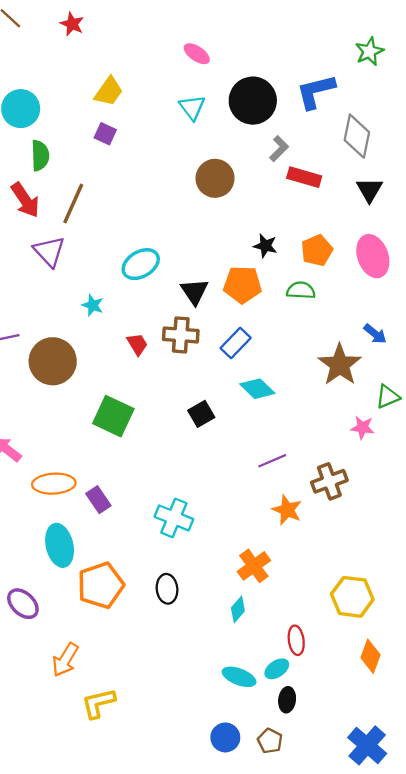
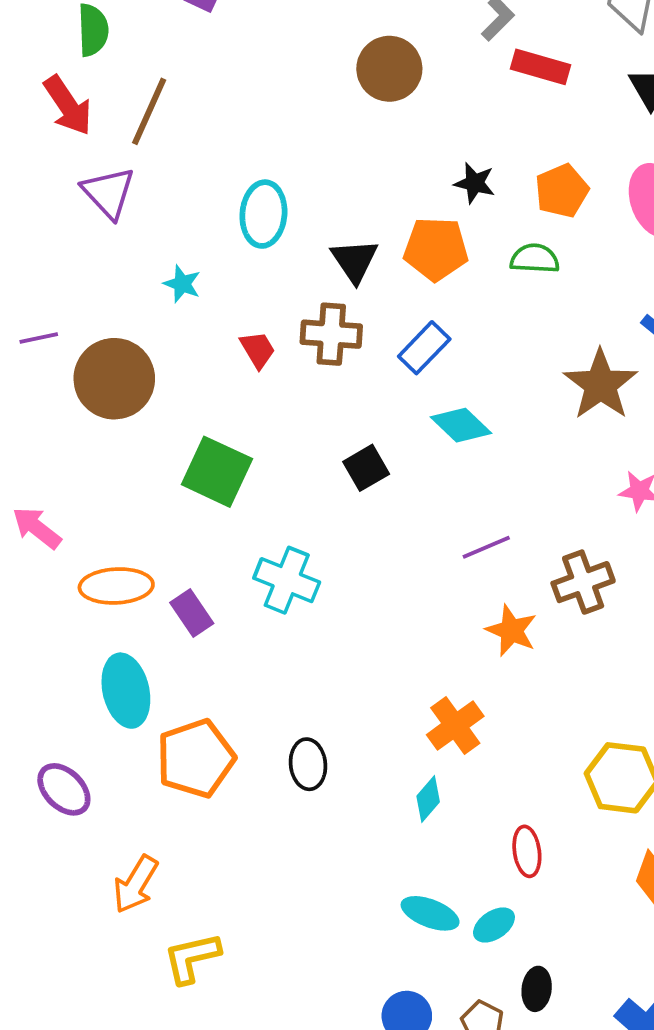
cyan ellipse: (141, 264) -> (263, 214), turned -54
cyan cross: (174, 518) -> (287, 580), moved
cyan ellipse: (277, 669) -> (494, 925), moved
black ellipse: (287, 700) -> (537, 989), moved

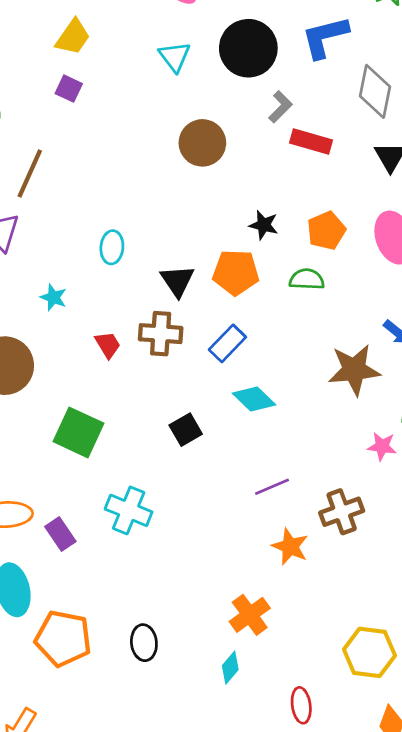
cyan ellipse: (263, 214) -> (112, 247), size x0.7
brown star: (601, 385) -> (354, 370), turned 30
orange pentagon: (196, 758) -> (63, 638), turned 30

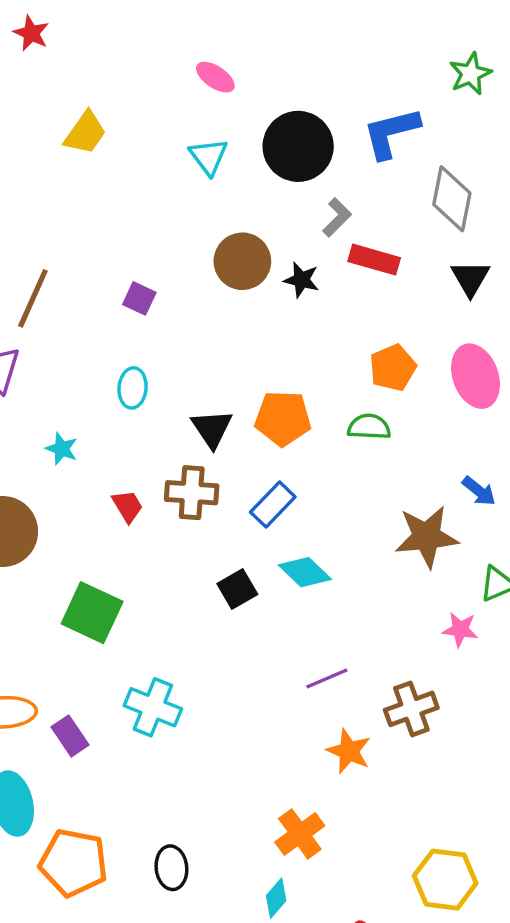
purple square: (69, 89) -> (139, 298), moved
black star: (264, 225) -> (302, 280), moved
black square: (186, 430) -> (237, 589), moved

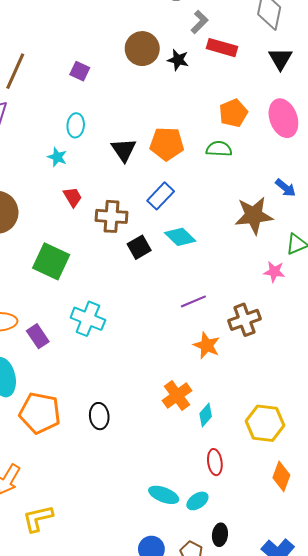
cyan star: (62, 449) -> (57, 157), moved
brown cross: (192, 493) -> (111, 216), moved
cyan diamond: (276, 898) -> (206, 415), moved

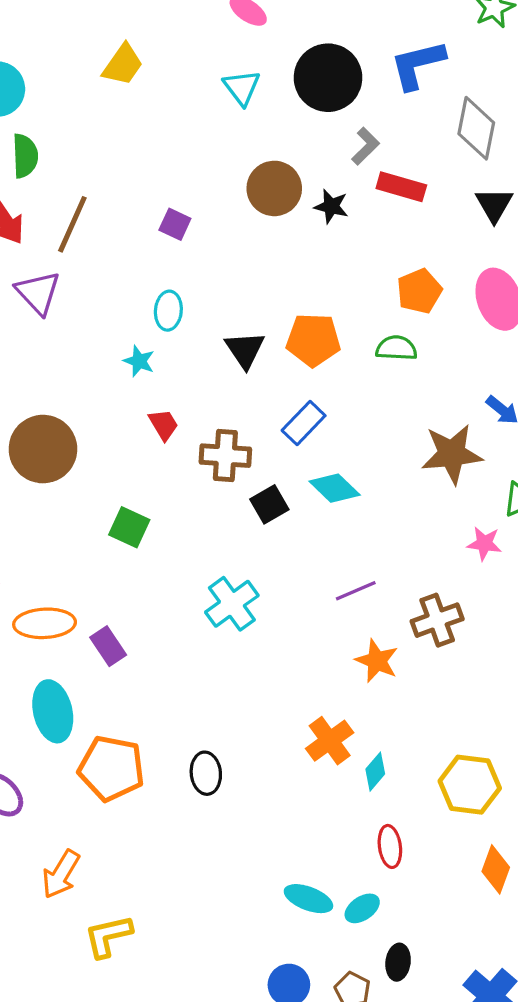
green square: (51, 261) -> (129, 527), size x0.7
cyan cross: (88, 319) -> (232, 604), moved, turned 32

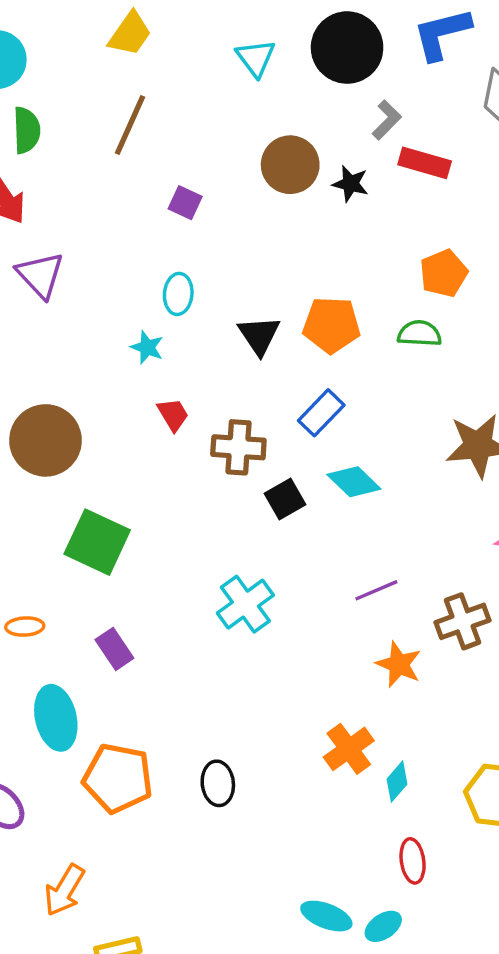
brown line: (72, 224) -> (130, 125), moved
green square: (129, 527) -> (97, 542), moved, size x1.5
orange ellipse: (45, 623) -> (25, 627), moved, size x0.6

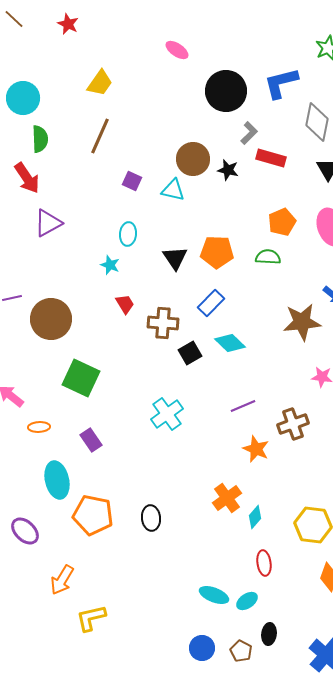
cyan triangle: (256, 58) -> (173, 190), moved, turned -40
purple triangle: (40, 275) -> (48, 223), turned 44

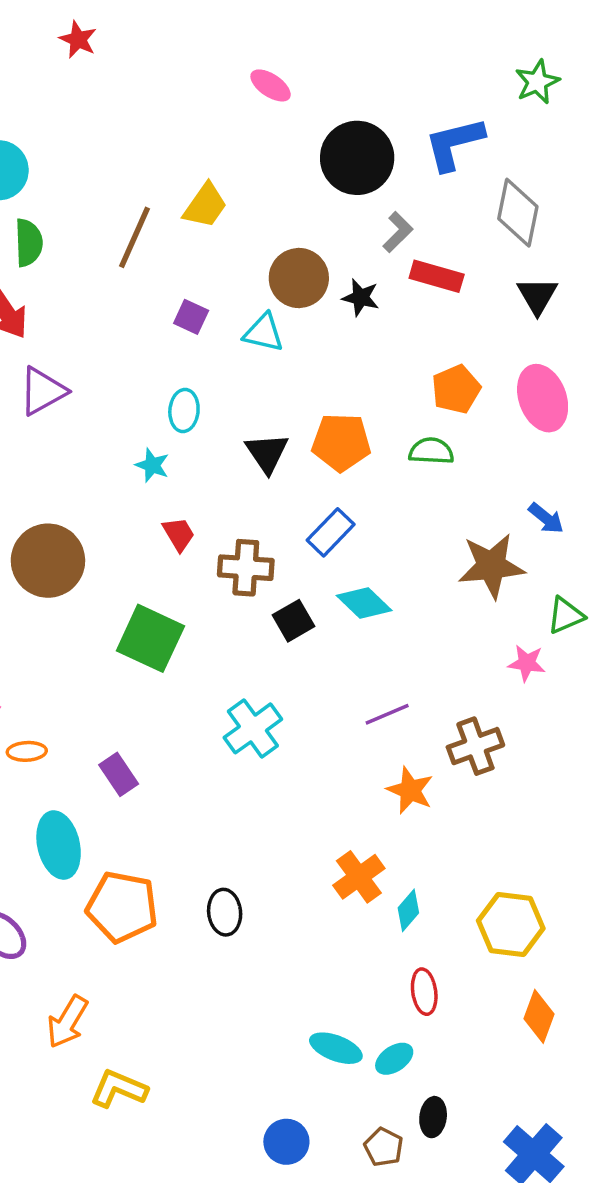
yellow trapezoid: (100, 83) -> (205, 206), moved
green square: (81, 378) -> (150, 638), moved
yellow L-shape: (91, 618) -> (119, 1089), turned 36
blue circle: (202, 648) -> (286, 1142), moved

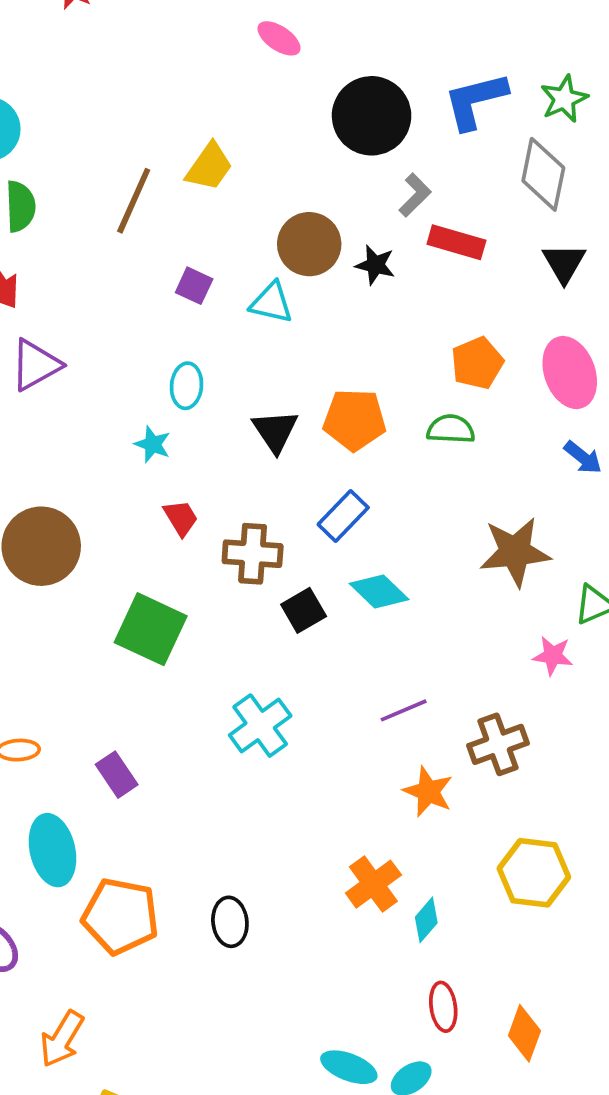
green star: (537, 82) -> (564, 99), moved
blue arrow: (546, 518) -> (583, 457), moved
yellow hexagon: (511, 925) -> (534, 873), moved
orange diamond: (539, 1016) -> (524, 1033), moved

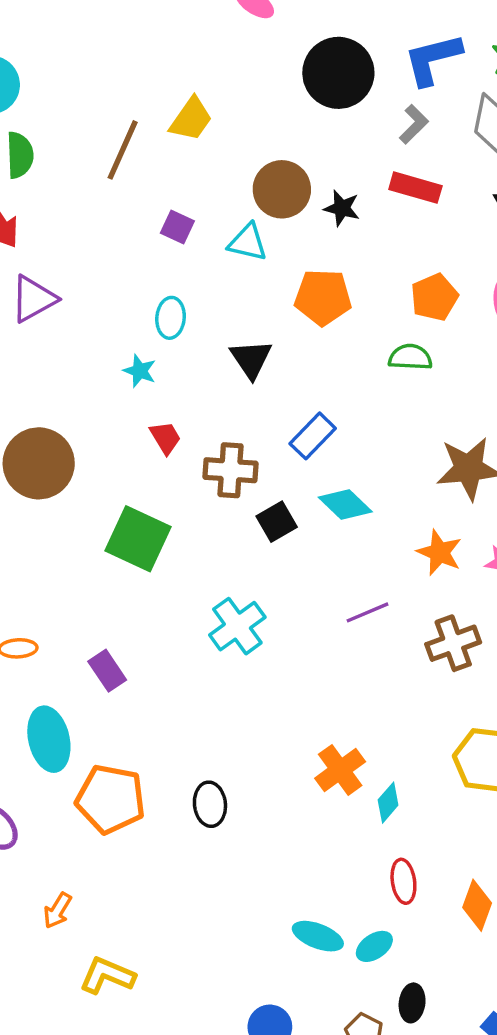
gray L-shape: (415, 195) -> (414, 124), moved
orange pentagon: (355, 420) -> (323, 297), moved
orange star: (428, 792) -> (439, 552), moved
orange arrow: (62, 1039) -> (57, 910), size x0.7

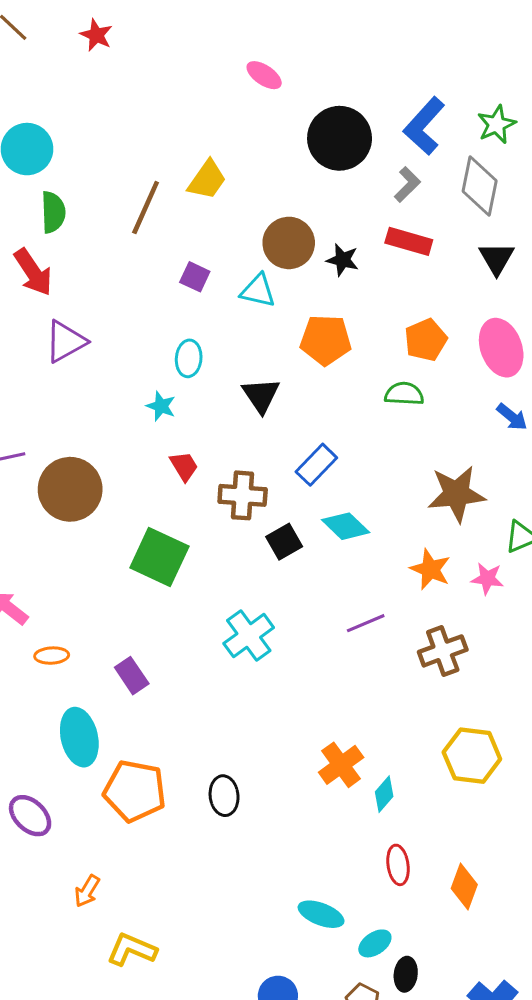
blue L-shape: (433, 59) -> (424, 126), turned -34
cyan ellipse: (374, 946) -> (375, 943), moved

